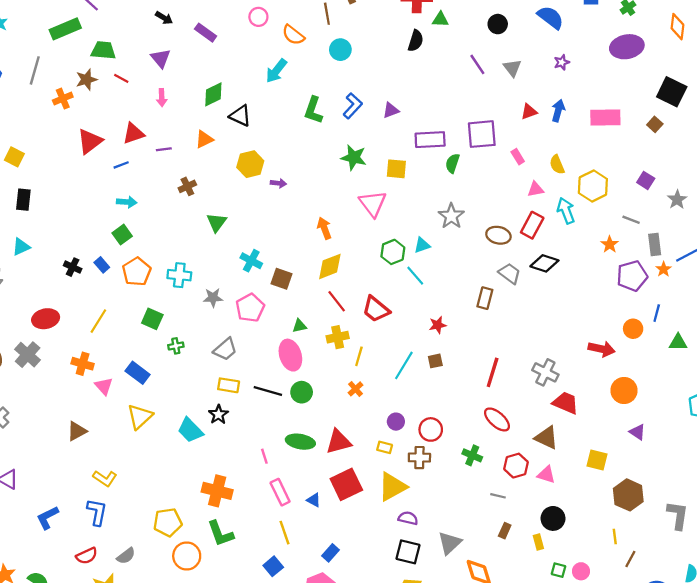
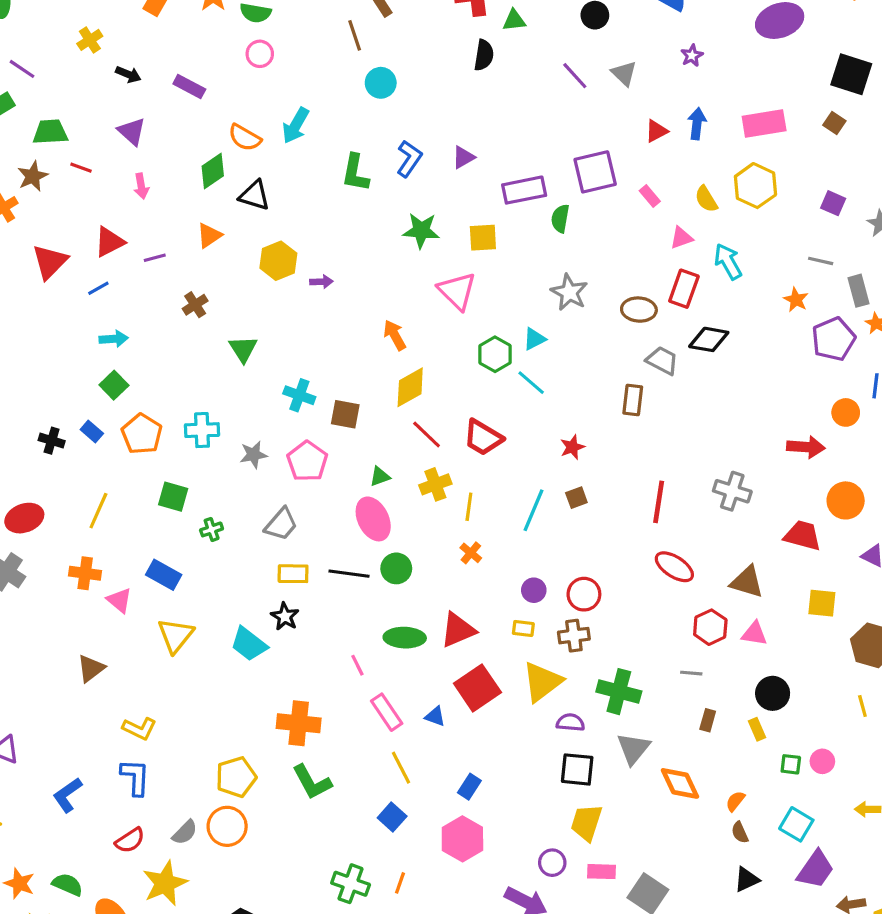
orange semicircle: (293, 35) -> (245, 138), moved
yellow hexagon: (593, 186) -> (755, 186), moved
red trapezoid: (566, 403) -> (803, 535), moved
green cross: (472, 455) -> (619, 692), moved, size x1.5
orange circle: (187, 556) -> (227, 826), moved

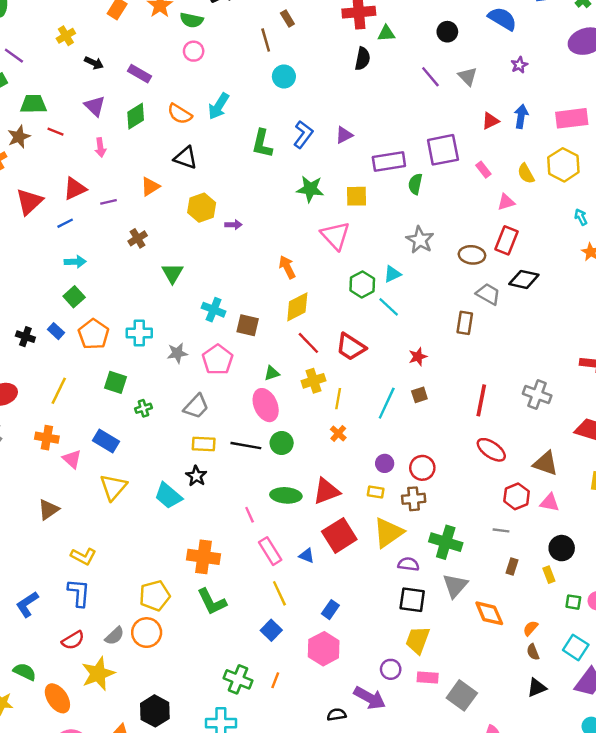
green diamond: (213, 171) -> (136, 116), moved
cyan arrow: (728, 262) -> (581, 217), moved, size x0.6

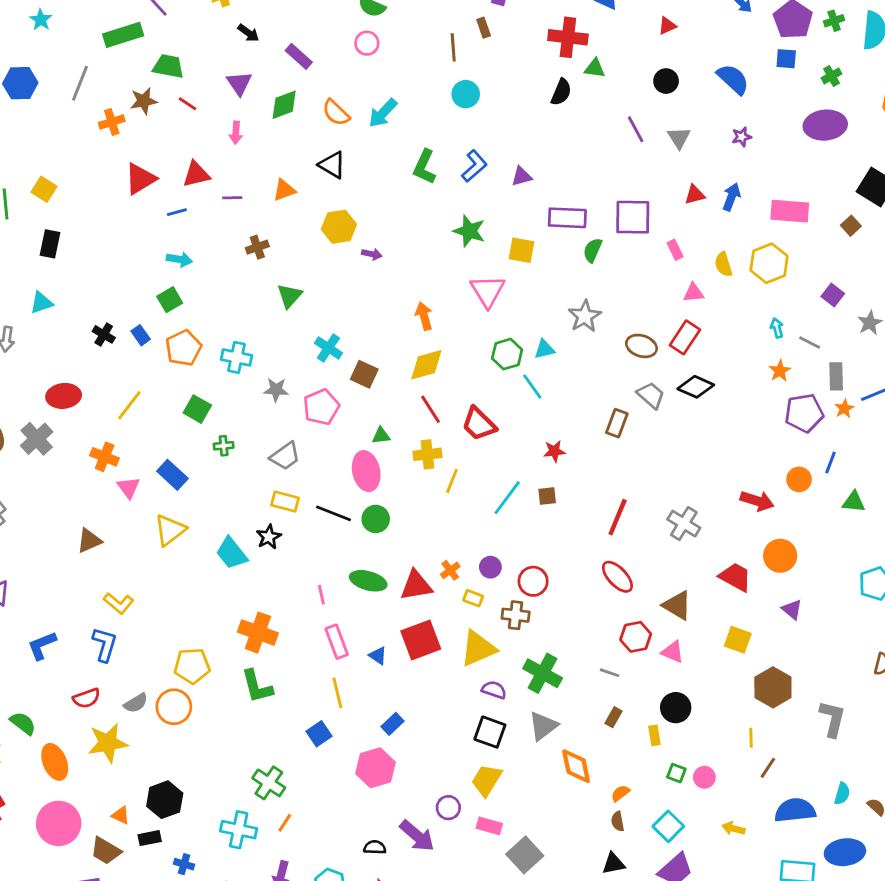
orange cross: (338, 433) -> (450, 570), moved
orange line: (275, 680) -> (285, 823), moved

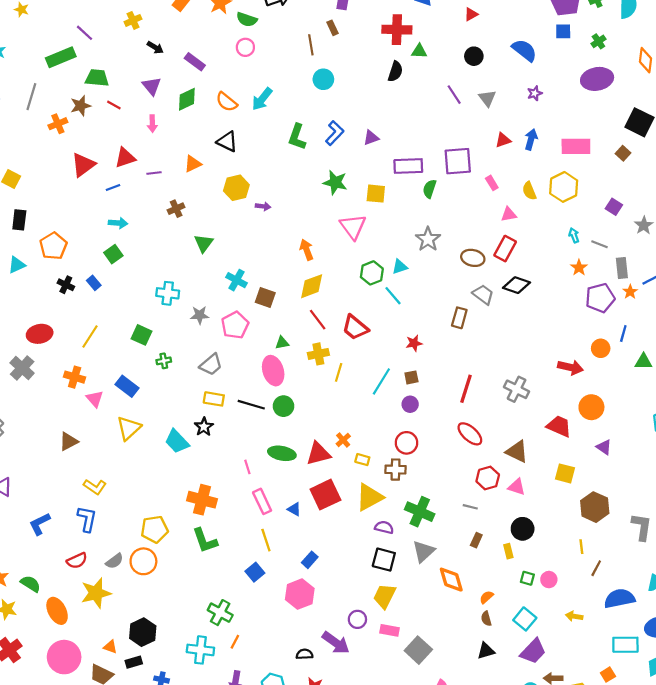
orange pentagon: (183, 348) -> (53, 246), moved
purple circle: (490, 567) -> (410, 404), moved

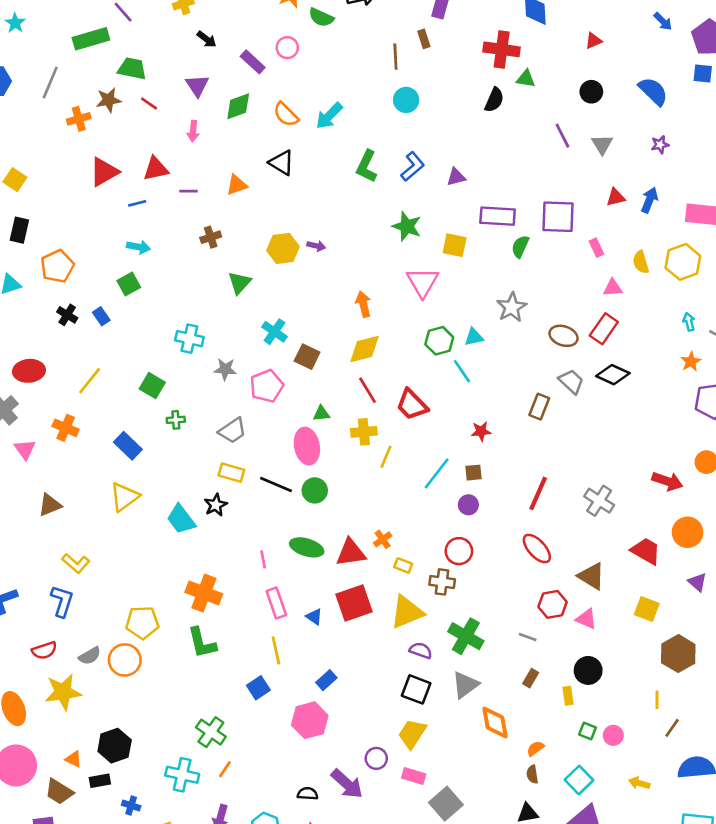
pink circle: (245, 47) -> (287, 48), moved
yellow hexagon: (236, 188) -> (283, 248), moved
pink triangle: (95, 399) -> (25, 449), moved

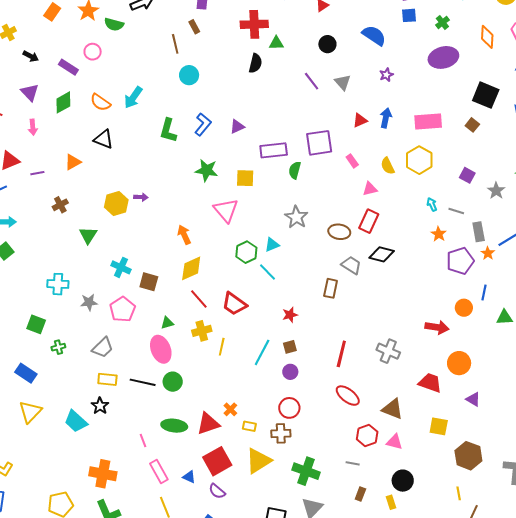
purple semicircle: (421, 651) -> (217, 491), moved, turned -150

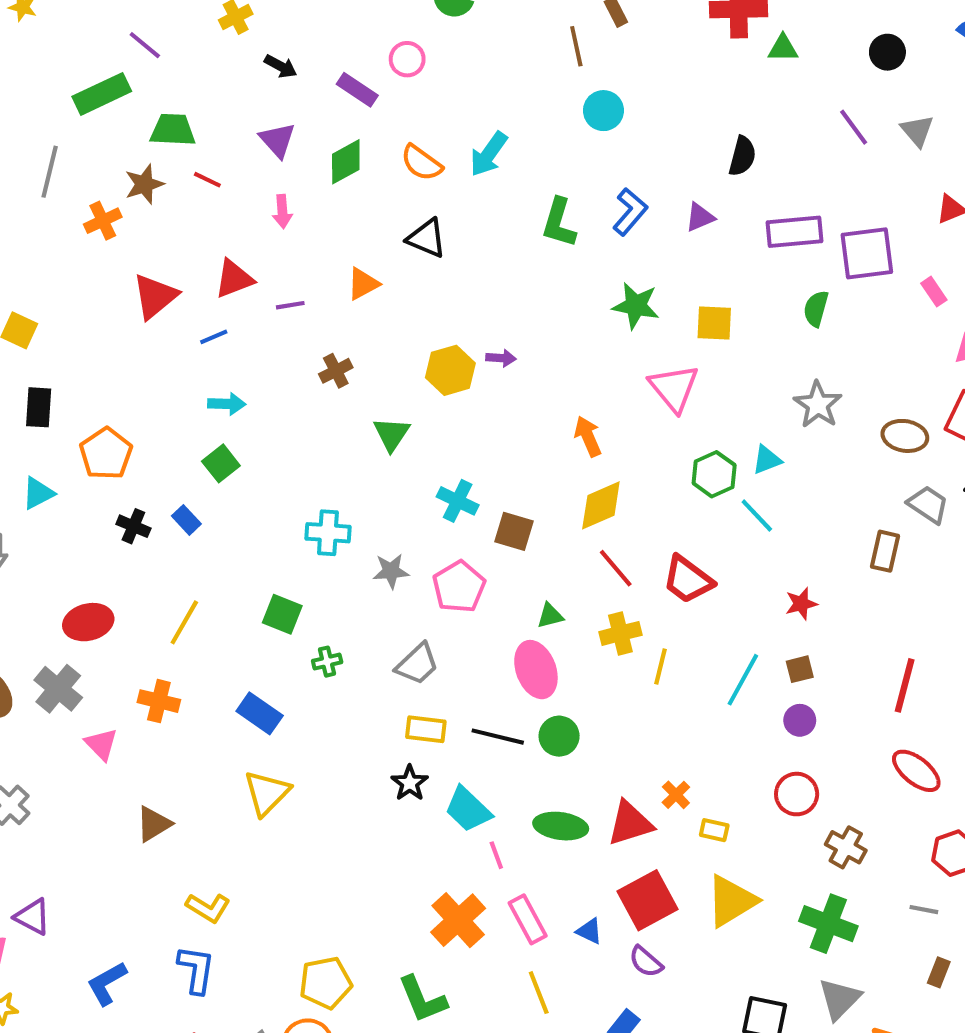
black semicircle: (255, 63) -> (742, 156), moved
purple rectangle: (274, 150) -> (794, 232), moved
cyan trapezoid: (76, 421) -> (468, 809), moved
brown cross: (281, 433) -> (846, 847), moved, turned 30
orange cross: (103, 474) -> (458, 920), moved, turned 36

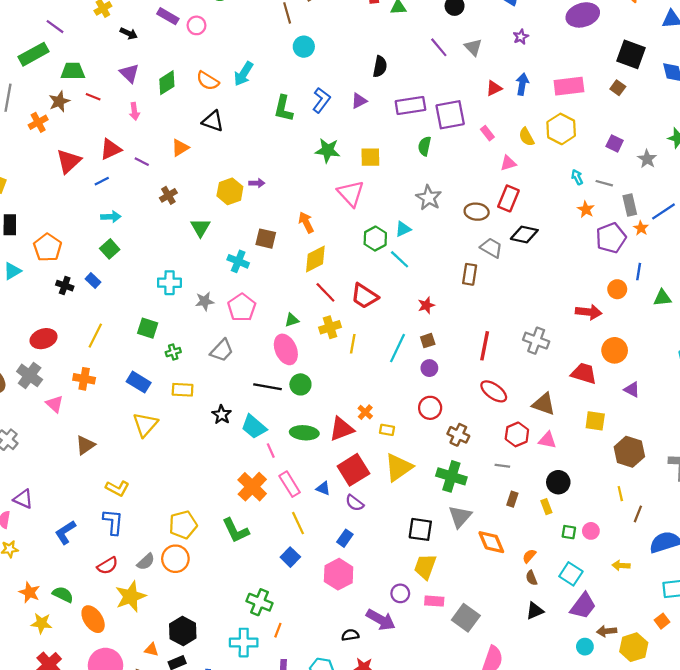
purple rectangle: (357, 90) -> (168, 16), moved
purple line: (290, 305) -> (142, 162), turned 40
brown square: (514, 531) -> (266, 239), moved
yellow rectangle: (426, 729) -> (183, 390), moved

